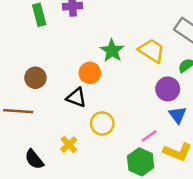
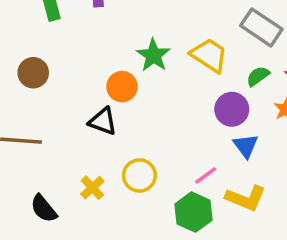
brown circle: (35, 78) -> (33, 73), moved
yellow circle: (102, 124) -> (139, 175), moved

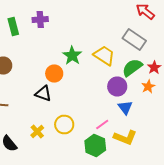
green semicircle: (258, 76) -> (132, 68), size x1.5

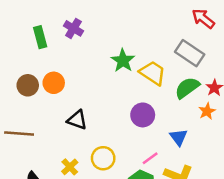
purple cross: (40, 20) -> (73, 28), turned 35
green star: (72, 56) -> (123, 61), moved
orange circle: (54, 74) -> (54, 83), moved
purple circle: (117, 86) -> (143, 115), moved

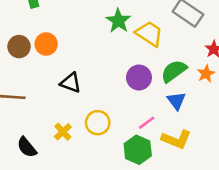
green semicircle: (187, 88) -> (174, 71), moved

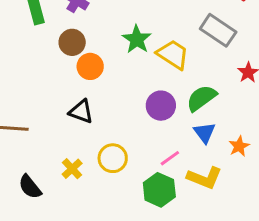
orange circle: (46, 44) -> (90, 66), moved
brown circle: (19, 47) -> (72, 42), moved
orange star: (206, 74) -> (239, 146), moved

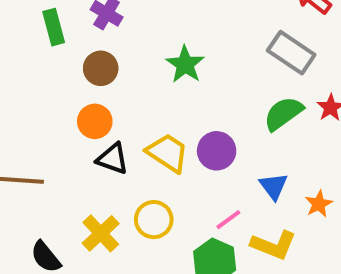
yellow trapezoid: (173, 54) -> (167, 153), moved
orange circle: (90, 66) -> (95, 121), moved
green semicircle: (201, 98) -> (283, 114), moved
yellow cross: (72, 169) -> (101, 233), size x1.4

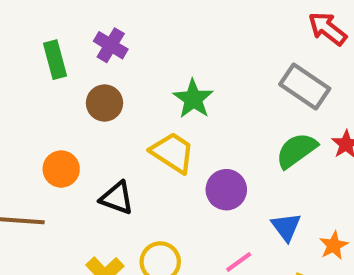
orange circle: (95, 121) -> (61, 169), moved
yellow trapezoid: (167, 153) -> (173, 153), moved

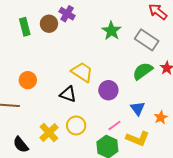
purple cross: (111, 45) -> (67, 14), moved
green star: (193, 99) -> (111, 31), moved
brown circle: (105, 103) -> (49, 24), moved
black triangle: (117, 198) -> (68, 94), moved

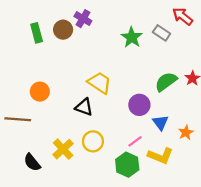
gray rectangle: (147, 40) -> (162, 33), moved, size x0.7
purple circle: (108, 90) -> (139, 105), moved

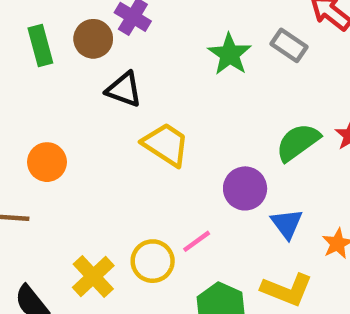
black triangle: (84, 107) -> (124, 89), moved
pink line: (135, 141) -> (197, 241), moved

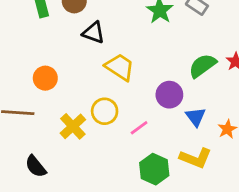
yellow circle: (153, 261) -> (105, 111), moved
yellow cross: (93, 276) -> (73, 126), moved

